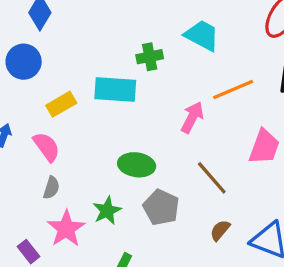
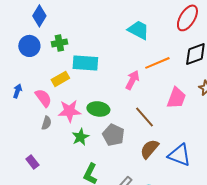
green cross: (150, 57) -> (59, 43), moved
yellow rectangle: (61, 104) -> (60, 79), moved
pink star: (66, 229) -> (69, 111), moved, turned 30
brown semicircle: (220, 230) -> (149, 149), size x1.5

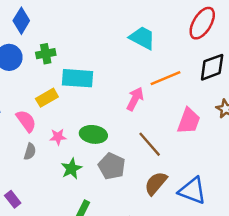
pink star: (69, 111) -> (58, 137), size x0.6

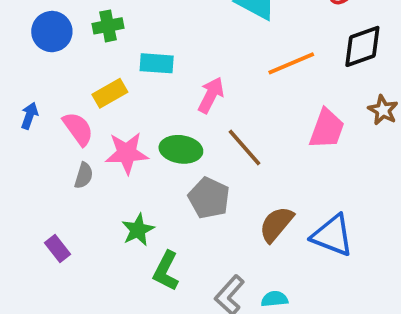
cyan rectangle: (78, 78) -> (157, 63), size x0.7
pink arrow: (135, 99) -> (211, 95), moved
pink star: (58, 137) -> (127, 153), size x1.6
brown line: (150, 144) -> (245, 147), moved
green star: (71, 169) -> (138, 230), moved

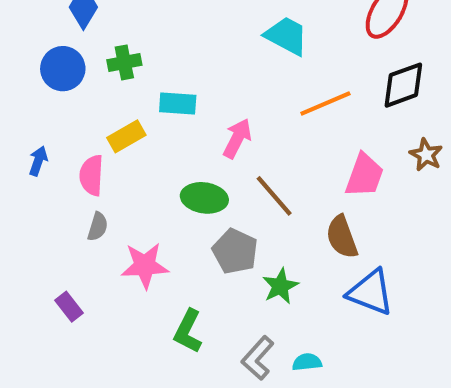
pink semicircle: (78, 129) -> (92, 175), turned -141
pink star: (127, 153) -> (145, 266), moved
brown semicircle: (276, 224) -> (342, 237), moved, turned -60
green star: (138, 230) -> (280, 286), moved

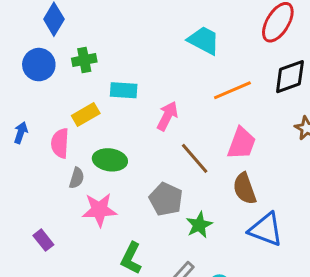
pink trapezoid: (364, 175) -> (242, 143), moved
green ellipse: (204, 198) -> (110, 160), moved
gray semicircle: (98, 227) -> (77, 178), moved

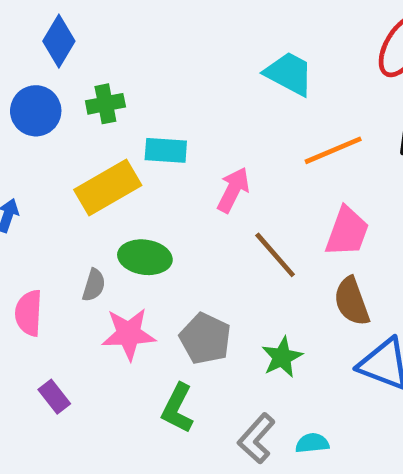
yellow rectangle: (86, 114) -> (108, 188), size x1.5
pink semicircle: (60, 143) -> (29, 313), moved
gray pentagon: (166, 199) -> (205, 339), moved
purple rectangle: (43, 240) -> (54, 397), moved

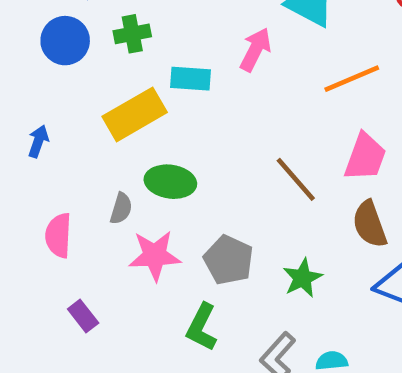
pink arrow: (233, 190) -> (255, 50), moved

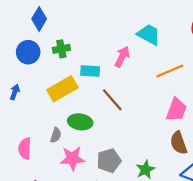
blue arrow: (38, 141) -> (15, 92), moved
brown line: (296, 179) -> (112, 100), moved
gray pentagon: (229, 260) -> (109, 161), turned 30

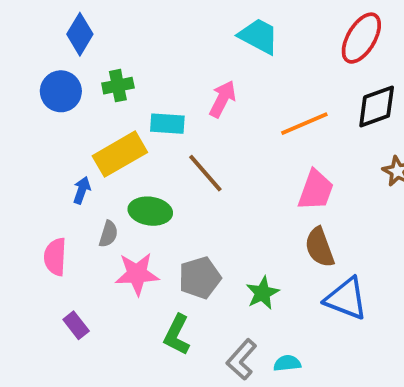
cyan trapezoid: (149, 34) -> (259, 36), moved
blue arrow: (15, 92) -> (82, 190), moved

